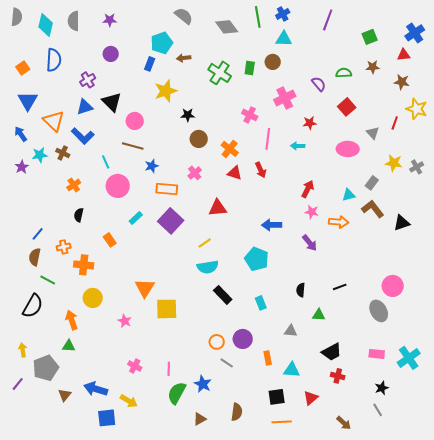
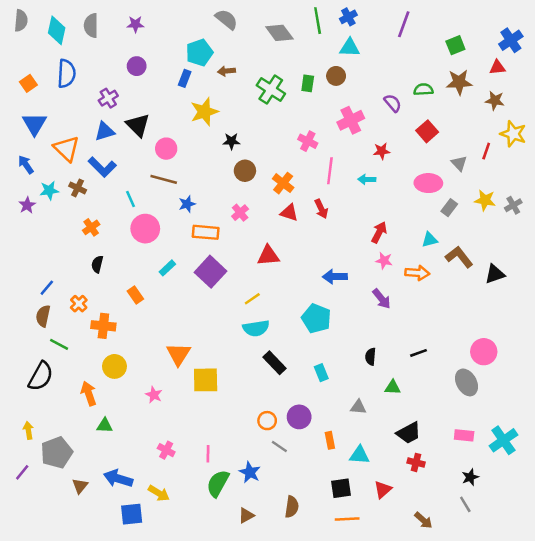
brown star: (373, 67) -> (459, 82), size x1.5
gray rectangle: (372, 183) -> (449, 208), moved
orange cross: (64, 247) -> (79, 304), turned -32
green triangle: (69, 346) -> (105, 426), moved

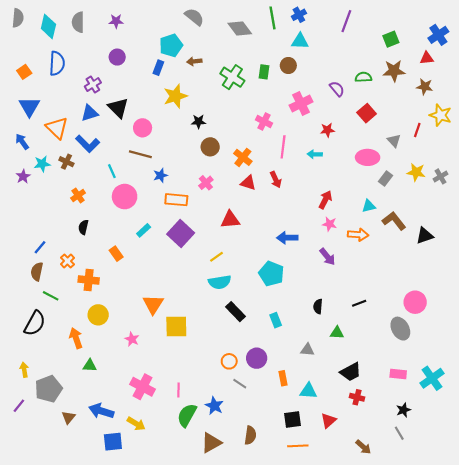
pink cross: (166, 450) -> (143, 387), size x1.6
brown triangle: (246, 515) -> (211, 443), size x1.5

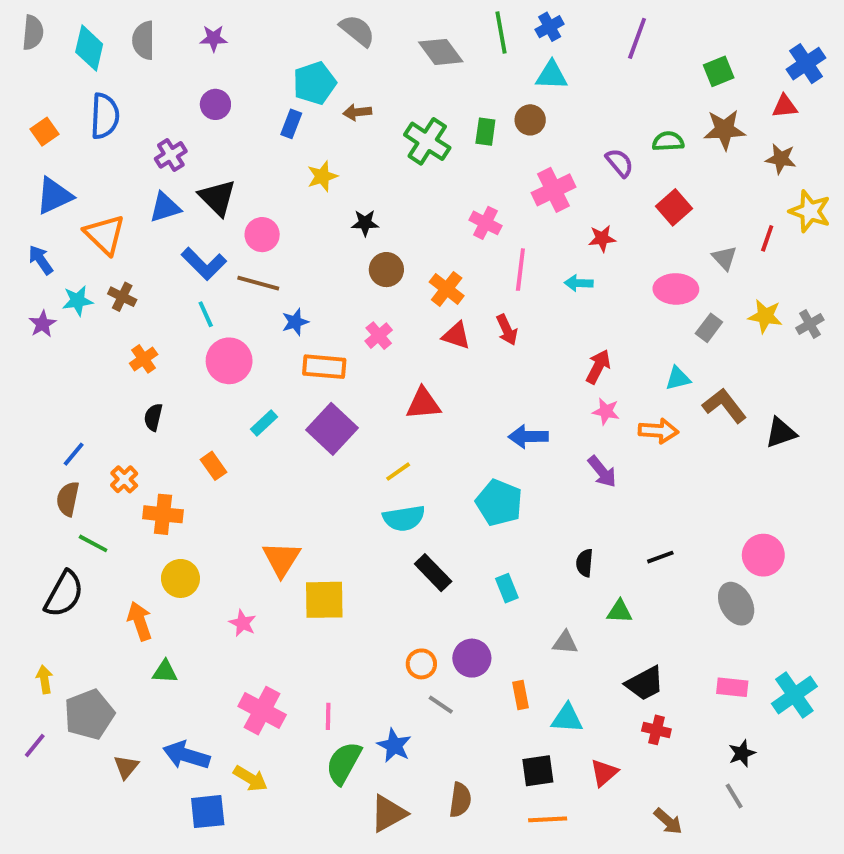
yellow star: (175, 96) -> (322, 176), size x0.7
blue triangle: (29, 107) -> (54, 196), turned 35
blue L-shape: (88, 144) -> (204, 264), moved

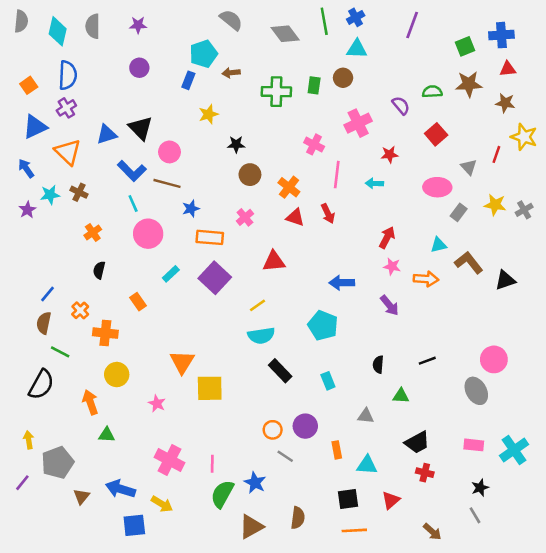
blue cross: (806, 64) -> (501, 35), moved, turned 30
green cross: (427, 141) -> (276, 92), turned -32
purple cross: (171, 155) -> (66, 108), moved

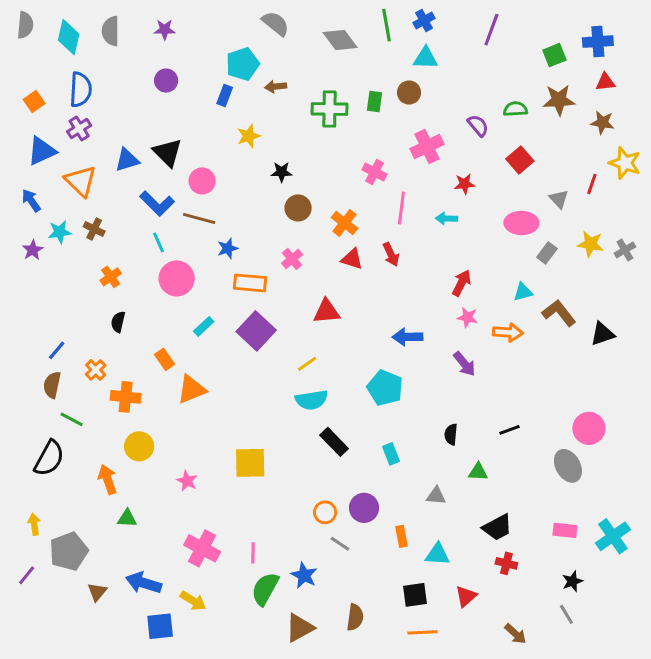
orange triangle: (182, 362) -> (192, 389), moved, turned 36

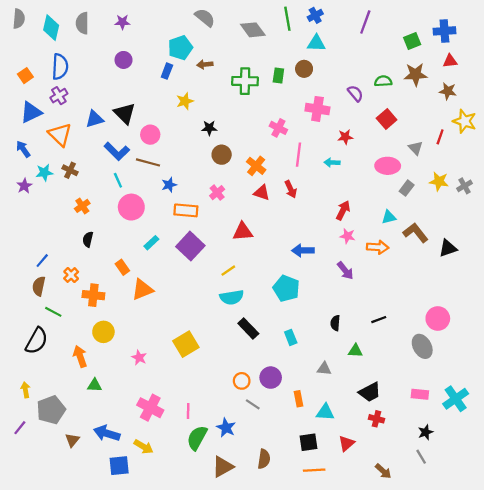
pink cross: (427, 146) -> (317, 109), turned 35
yellow square: (250, 463) -> (186, 344), turned -30

